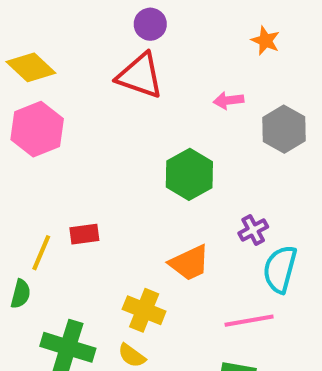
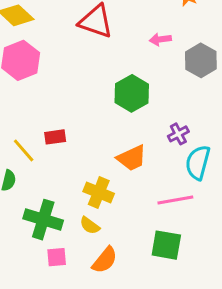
yellow line: (41, 253) -> (24, 150), turned -64

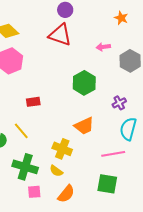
purple cross: (178, 134) -> (119, 103), moved
red rectangle: (55, 137) -> (33, 102), moved
yellow line: (24, 150) -> (21, 131), moved

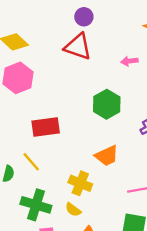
red rectangle: (33, 102) -> (46, 127), size x1.6

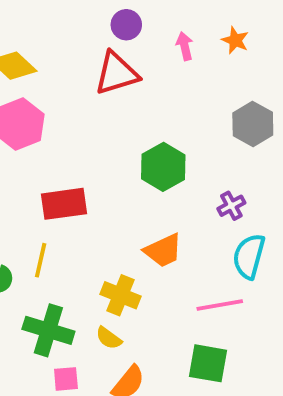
red triangle: (78, 47) -> (117, 73), turned -36
pink arrow: (129, 61) -> (185, 46), moved, turned 84
yellow line: (31, 162) -> (41, 260), turned 54

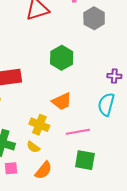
gray hexagon: (253, 124) -> (94, 18), moved
purple cross: (231, 206) -> (114, 76), moved, turned 32
pink line: (220, 305) -> (78, 132), moved

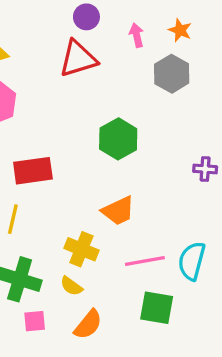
cyan semicircle: (106, 104) -> (192, 261), moved

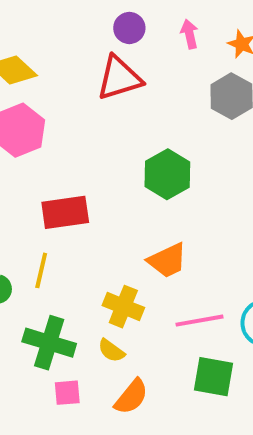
pink arrow: (137, 35) -> (189, 34), moved

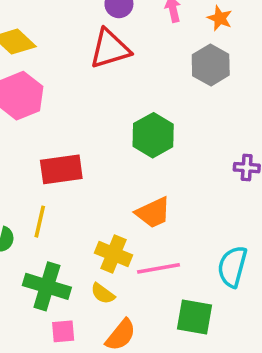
pink line: (199, 321) -> (159, 268), moved

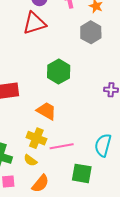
orange trapezoid: (153, 213) -> (47, 111), moved, turned -125

